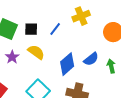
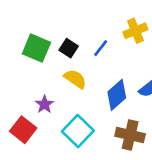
black square: (31, 29) -> (69, 48), turned 32
purple star: (12, 57) -> (45, 104), moved

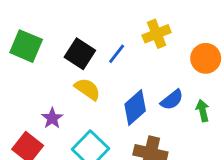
green square: (36, 48) -> (26, 46), moved
black square: (69, 48) -> (80, 54), size x1.4

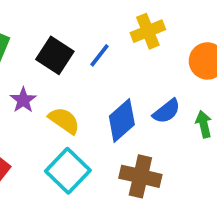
yellow semicircle: (87, 89) -> (64, 120), moved
purple star: (52, 118) -> (23, 100), moved

